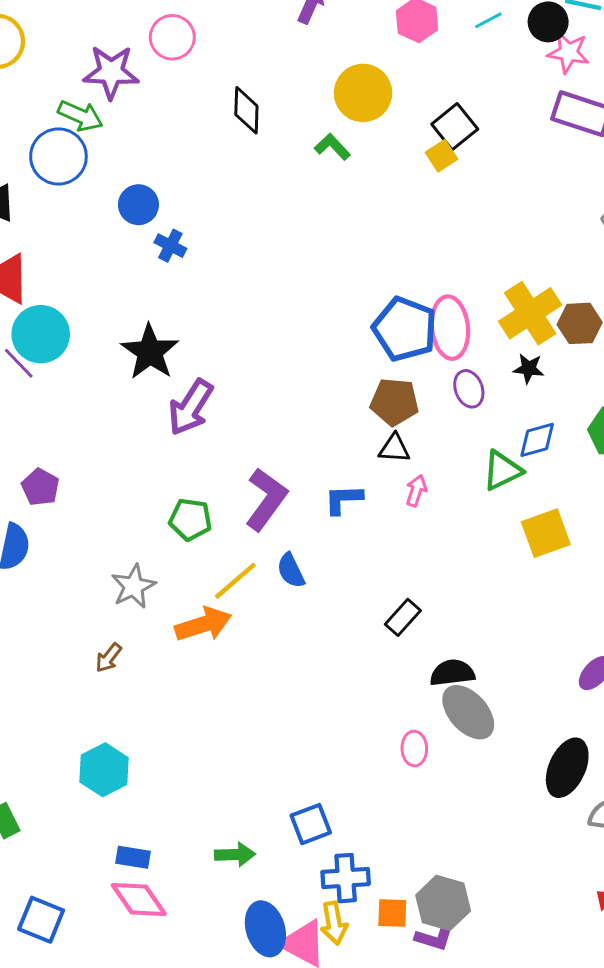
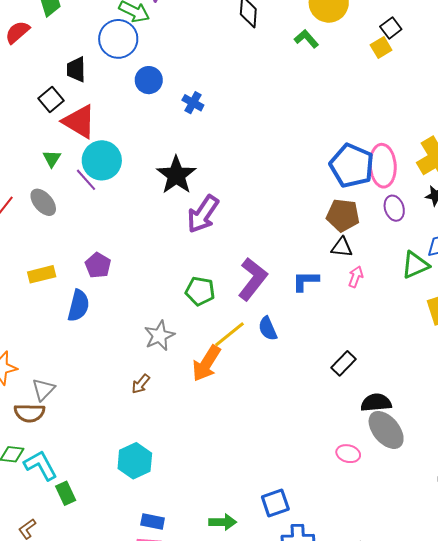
black square: (455, 127) -> (391, 28), size x0.7
blue circle: (138, 205) -> (149, 80), moved
orange arrow: (203, 624) -> (206, 363), turned 138
pink ellipse: (414, 748) -> (348, 454), turned -75

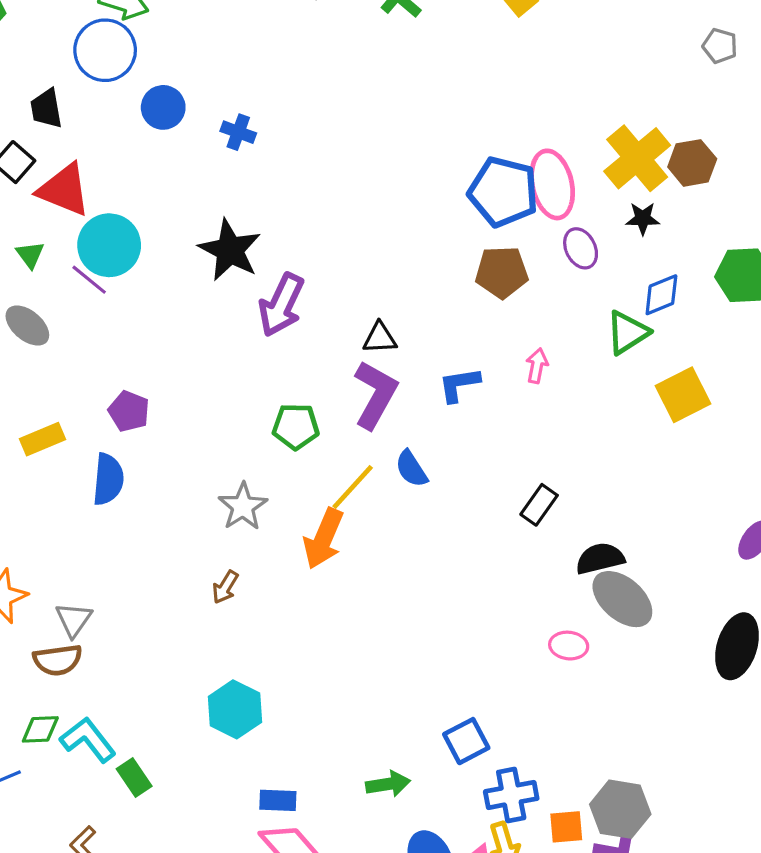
black triangle: (342, 247) -> (380, 338), moved

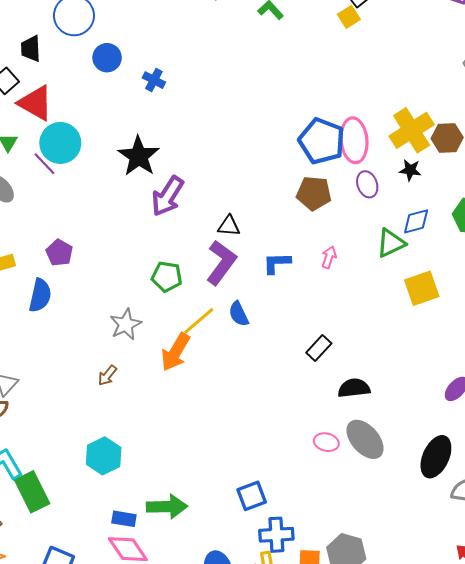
gray ellipse: (622, 599) -> (365, 439), moved
green rectangle: (134, 777) -> (32, 492), size x1.6
green arrow: (388, 784) -> (167, 507), moved, size x1.4

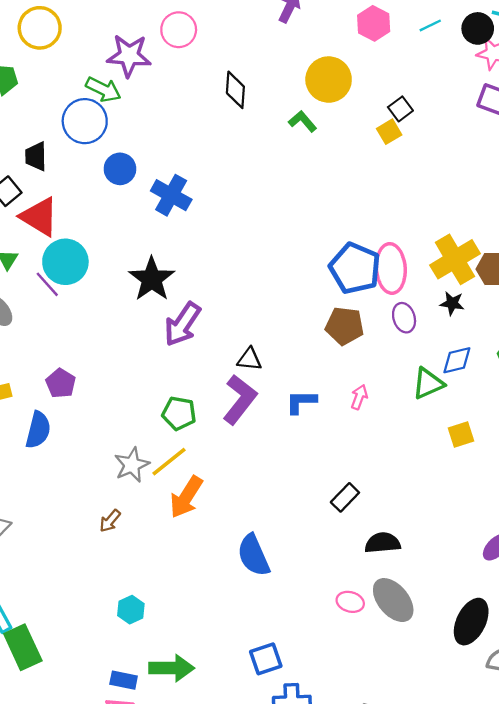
blue cross: (154, 80) -> (171, 195), size x1.6
yellow square: (422, 288) -> (461, 435), size x0.7
blue semicircle: (239, 314) -> (253, 555), moved, size x1.5
yellow line: (199, 321) -> (169, 462), moved
cyan hexagon: (104, 456) -> (131, 610), moved, size x0.7

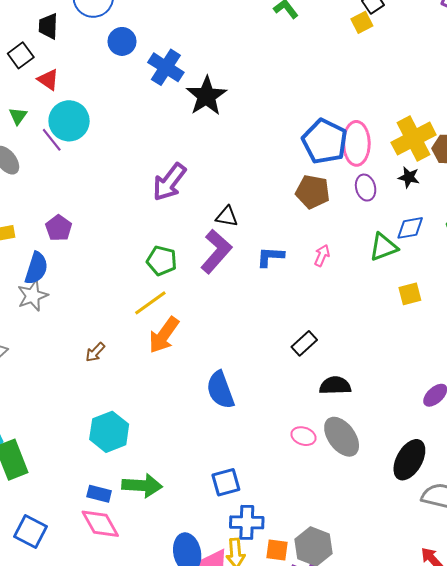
red triangle: (39, 217) -> (48, 80), size x0.6
black star: (152, 279) -> (206, 96), moved
gray star: (132, 465) -> (33, 296), moved
cyan hexagon: (131, 610) -> (109, 432), size x1.6

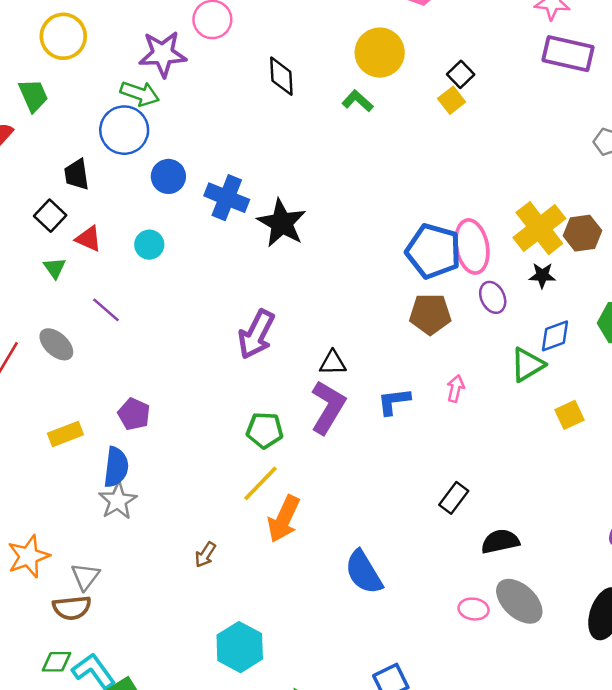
green triangle: (18, 116) -> (55, 268), moved
cyan circle: (69, 121) -> (149, 245), moved, size x0.6

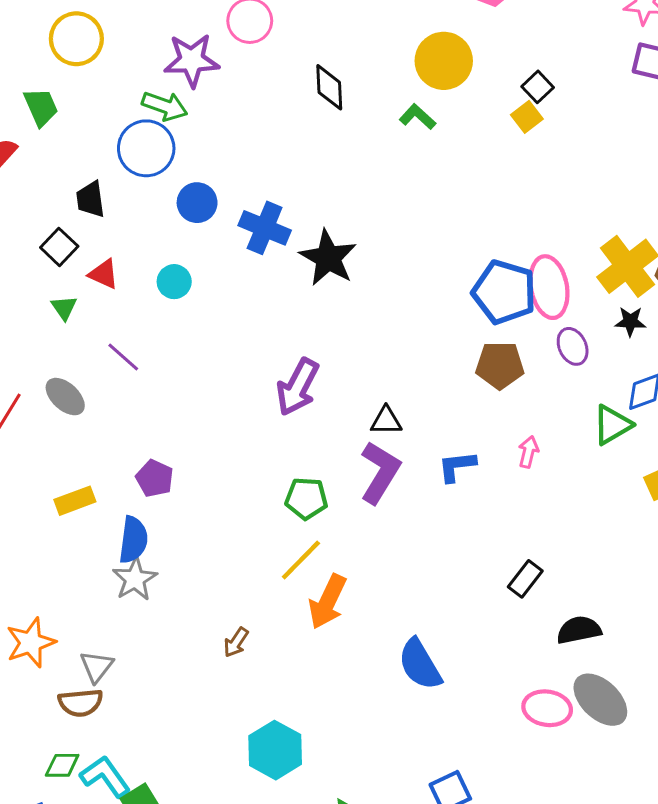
pink ellipse: (474, 609) -> (547, 708), size x1.4

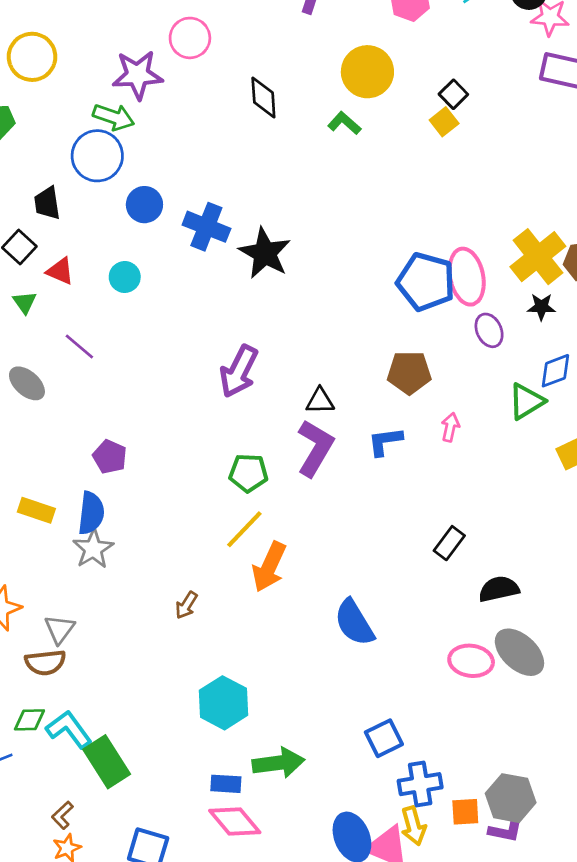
brown pentagon: (500, 365) -> (409, 373), moved
yellow rectangle: (75, 501) -> (36, 510), moved, turned 40

